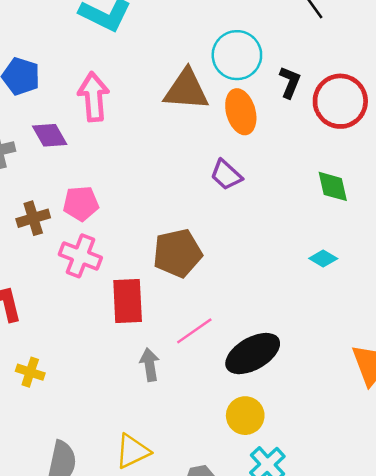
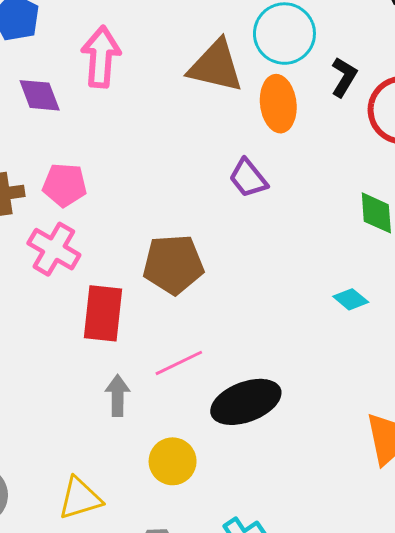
yellow circle: (245, 416) -> (173, 461), moved

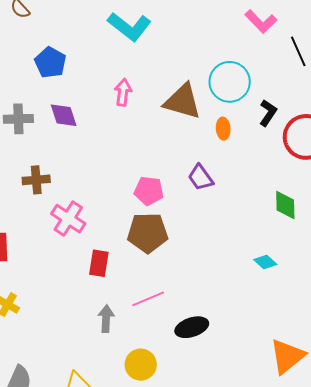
pink arrow: (101, 57) -> (123, 92), moved, size x0.7
orange ellipse: (278, 104) -> (223, 129), size x0.6
pink pentagon: (65, 185) -> (149, 191), moved
red rectangle: (103, 313) -> (99, 263), size x0.7
black ellipse: (246, 402) -> (192, 327), size x0.7

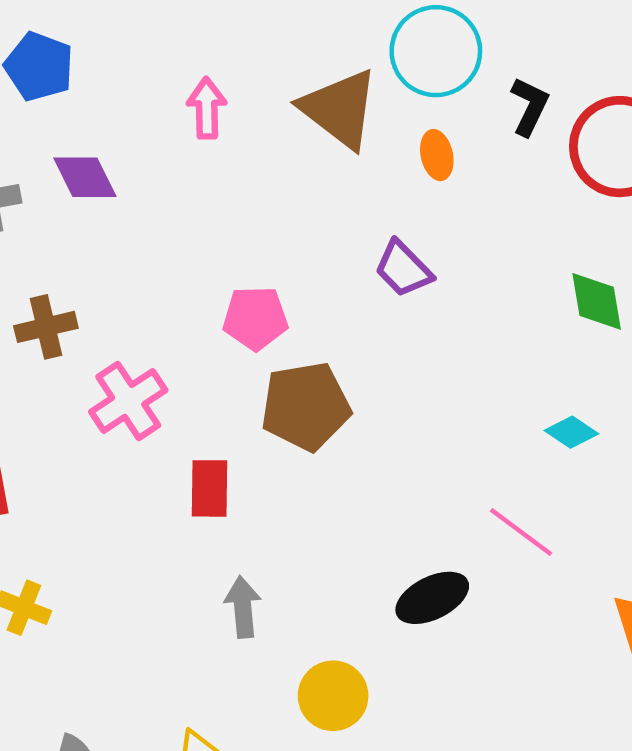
brown triangle: (183, 101) -> (340, 109), turned 30
pink pentagon: (149, 191) -> (255, 318), moved
pink cross: (68, 219) -> (128, 401), turned 32
pink line: (148, 299) -> (521, 532), moved, turned 68

